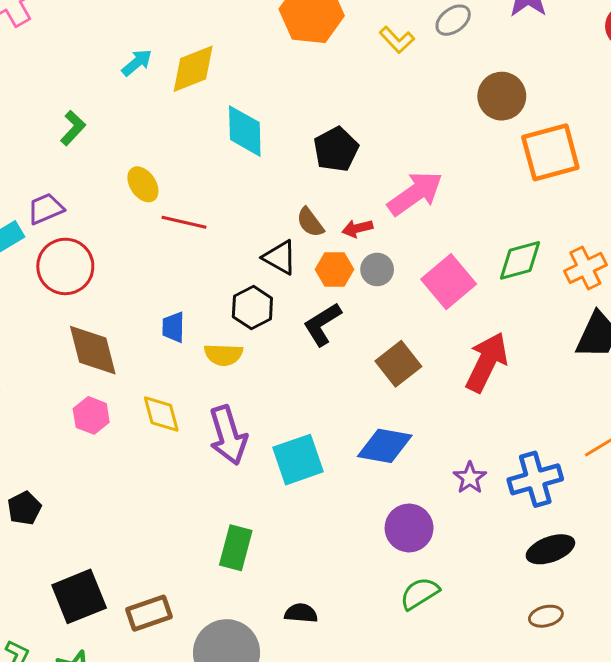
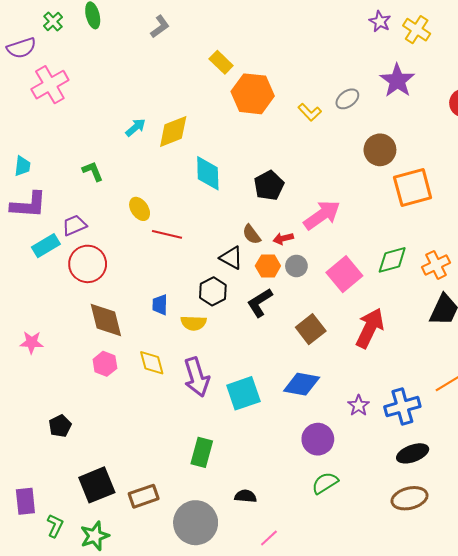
green L-shape: (73, 128) -> (93, 171), turned -65
brown ellipse: (546, 616) -> (410, 498), size x1.6

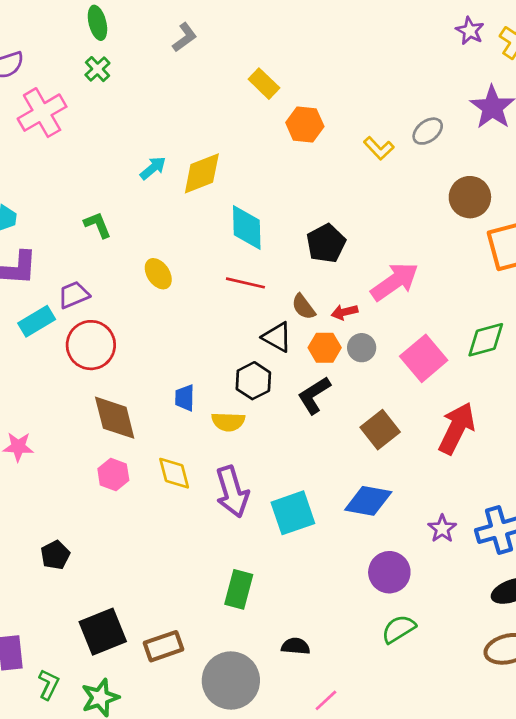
green cross: (53, 21) -> (97, 69), moved
orange hexagon: (253, 94) -> (305, 124), size x0.7
red line: (167, 234) -> (245, 283), moved

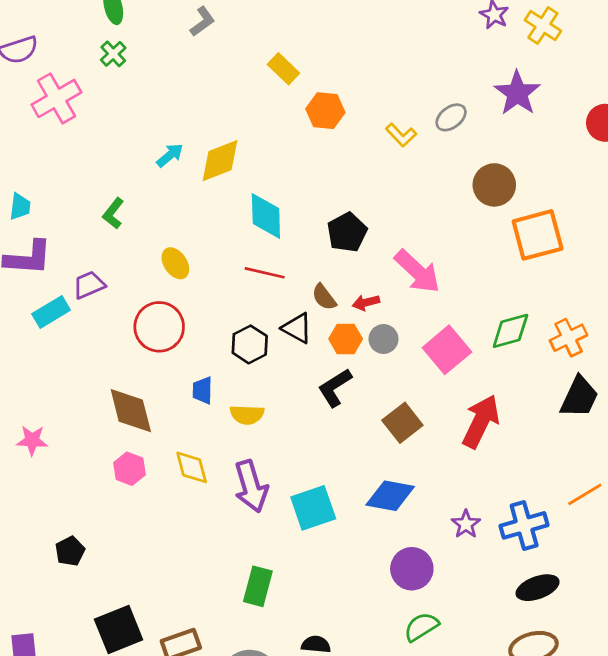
green L-shape: (97, 225) -> (113, 213), turned -120
pink arrow: (395, 282) -> (417, 271), turned 78
red circle: (91, 345) -> (159, 327), moved
black hexagon: (253, 381) -> (250, 344), moved

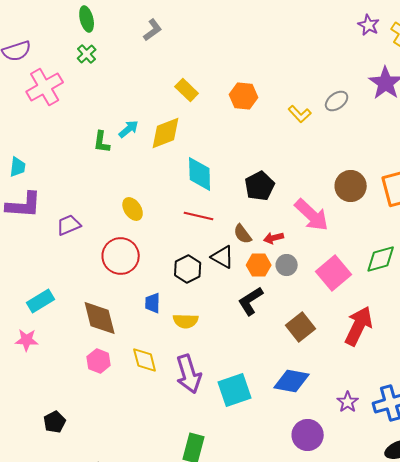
yellow rectangle: (283, 69) -> (187, 90), moved
brown circle: (494, 185) -> (351, 186), moved
green L-shape: (113, 213) -> (102, 142), moved, turned -30
cyan rectangle: (51, 312) -> (41, 301), moved

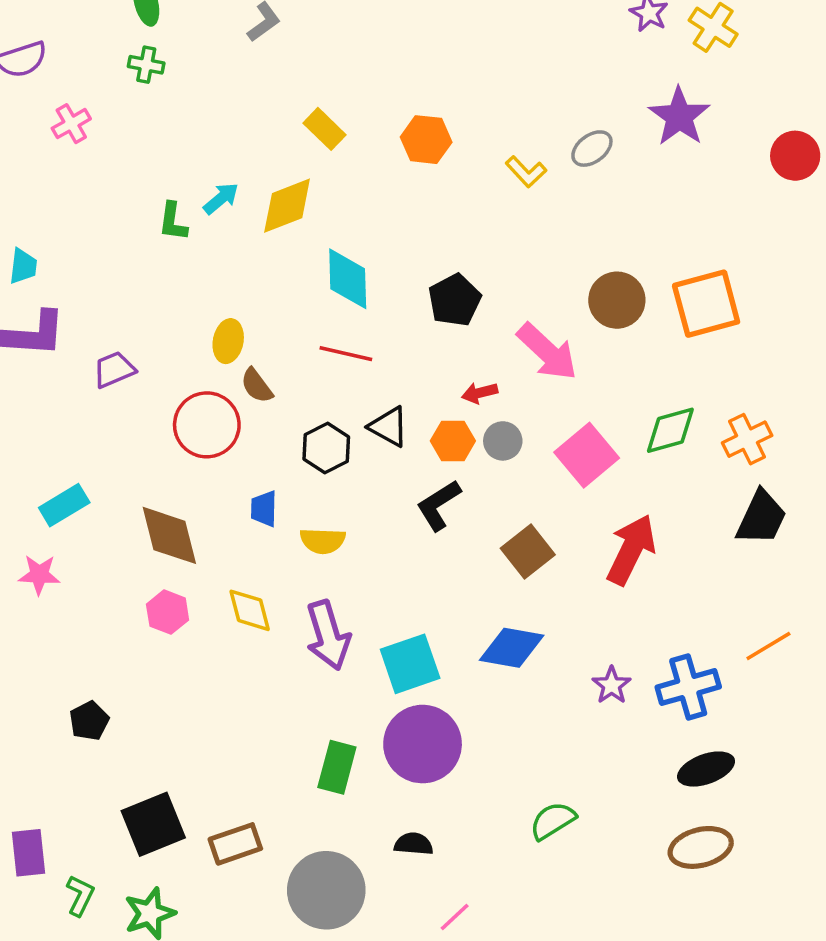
green cross: (87, 54) -> (146, 65), turned -36
pink cross: (45, 87) -> (71, 124), size x0.6
yellow ellipse: (133, 209) -> (228, 341), turned 45
brown semicircle: (243, 234) -> (257, 386), moved
purple circle: (308, 435) -> (423, 744), moved, size x1.4

